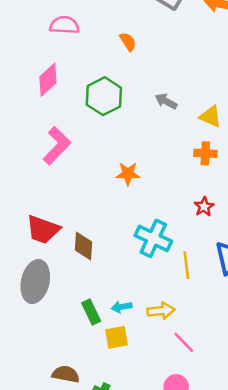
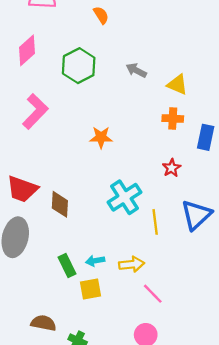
cyan cross: (153, 238) -> (125, 197), turned 32

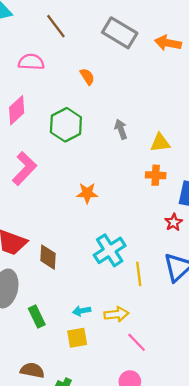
gray arrow: (136, 70) -> (121, 129), turned 42
yellow triangle: (177, 84) -> (160, 143), turned -30
red star: (172, 168) -> (174, 222), moved
green rectangle: (67, 265) -> (37, 316), moved

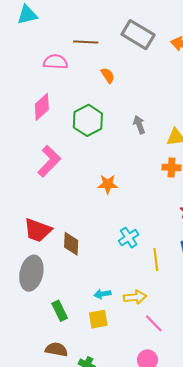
brown line: (56, 26) -> (86, 42), moved, turned -50
cyan cross: (110, 250) -> (129, 238), size x0.7
green rectangle: (37, 316) -> (60, 311), moved

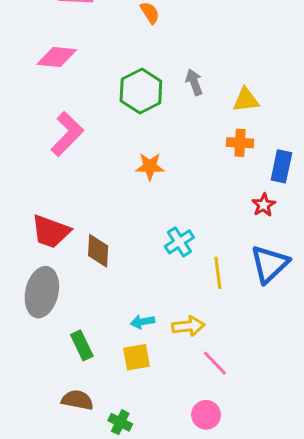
pink diamond: (42, 107) -> (57, 57), turned 48
green hexagon: (88, 120) -> (141, 91), moved

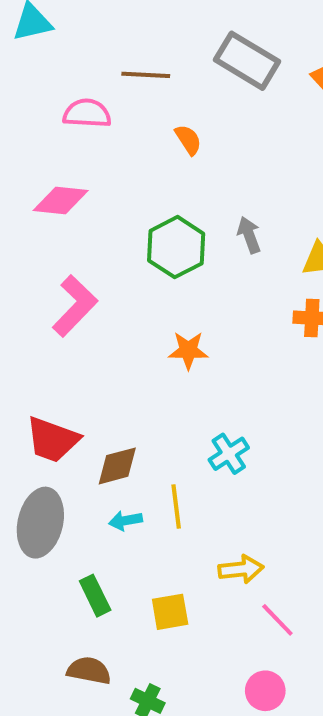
brown diamond: (98, 251) -> (117, 466), turned 72
yellow line: (218, 273) -> (176, 506), moved
cyan arrow: (142, 322) -> (125, 521), moved

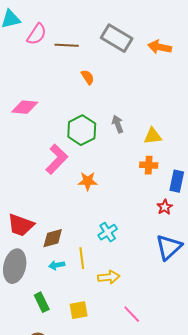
pink semicircle: (87, 113) -> (37, 34), moved, turned 120
pink L-shape: (75, 306) -> (57, 159), moved
yellow arrow: (241, 569) -> (109, 277), moved

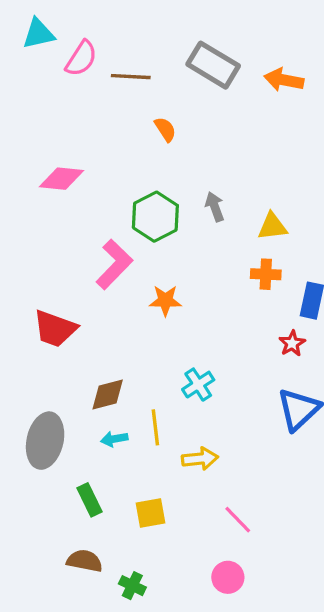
red trapezoid: (21, 225) -> (55, 329), moved

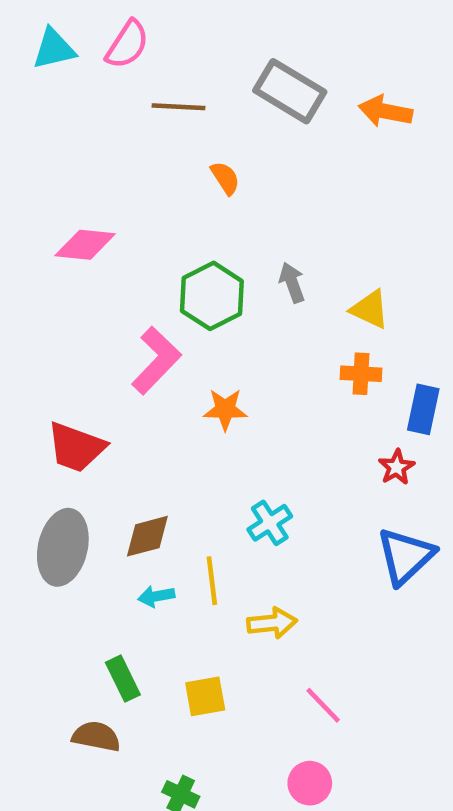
pink semicircle: (81, 58) -> (127, 44), moved
yellow triangle: (272, 226) -> (370, 309), turned 32
gray ellipse: (45, 441) -> (63, 547), moved
brown semicircle: (85, 561) -> (96, 736), moved

